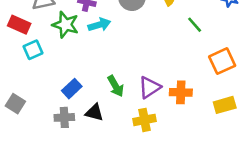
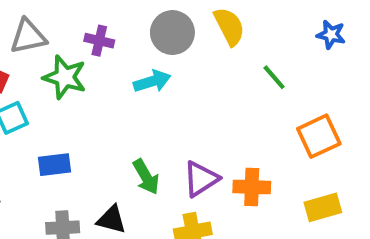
cyan arrow: (99, 25) -> (152, 81), moved
blue rectangle: (72, 89) -> (55, 165), moved, turned 36

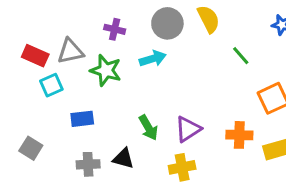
gray triangle: (28, 37) -> (70, 51), moved
green star: (65, 77) -> (106, 70), moved
orange cross: (252, 187) -> (239, 135), moved

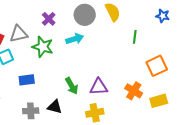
purple cross: (115, 29) -> (49, 19), turned 32
green line: (241, 56) -> (135, 37), turned 48
purple triangle: (188, 129) -> (99, 87), turned 30
orange cross: (239, 135) -> (134, 91), turned 30

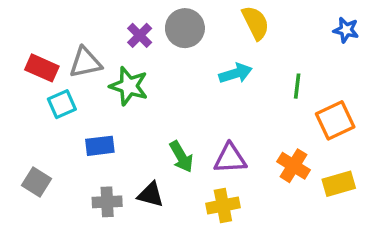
gray circle: (85, 15) -> (185, 28), moved
green line: (135, 37) -> (297, 86), moved
cyan arrow: (75, 39) -> (236, 73), moved

